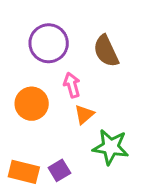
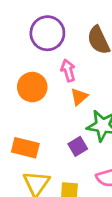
purple square: (59, 170) -> (78, 146), moved

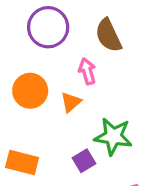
pink arrow: (68, 70) -> (87, 71), moved
orange triangle: (79, 97) -> (71, 102), moved

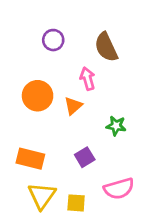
purple circle: (48, 27) -> (53, 40), size x0.6
green star: (113, 136) -> (116, 126), moved, size x0.6

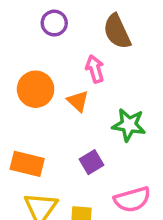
orange triangle: (73, 106) -> (78, 101), turned -36
green star: (116, 126) -> (129, 125), size x1.4

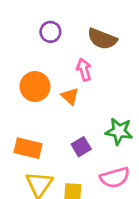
brown semicircle: (117, 32) -> (102, 39), turned -44
green star: (129, 125) -> (119, 131), moved

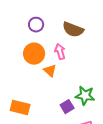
orange circle: (35, 86) -> (34, 54), moved
purple square: (81, 147) -> (67, 107), moved

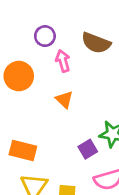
pink arrow: (60, 52) -> (63, 61), moved
orange circle: (34, 54) -> (19, 76), moved

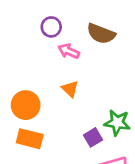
pink arrow: (63, 61) -> (69, 51), turned -50
orange circle: (19, 76) -> (26, 105), moved

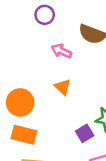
purple circle: (51, 27) -> (45, 15), moved

